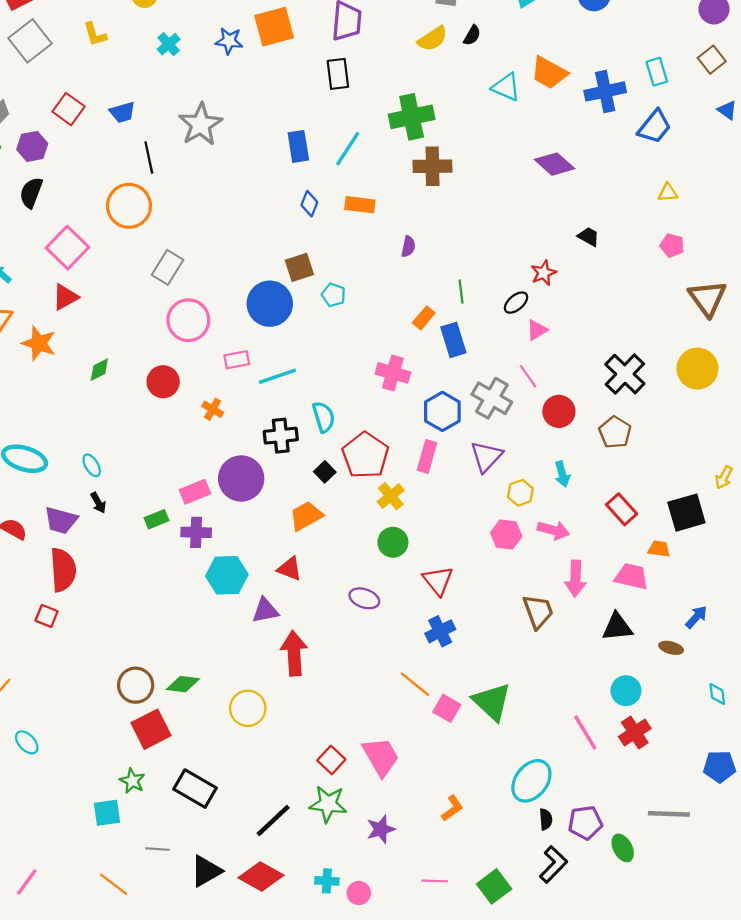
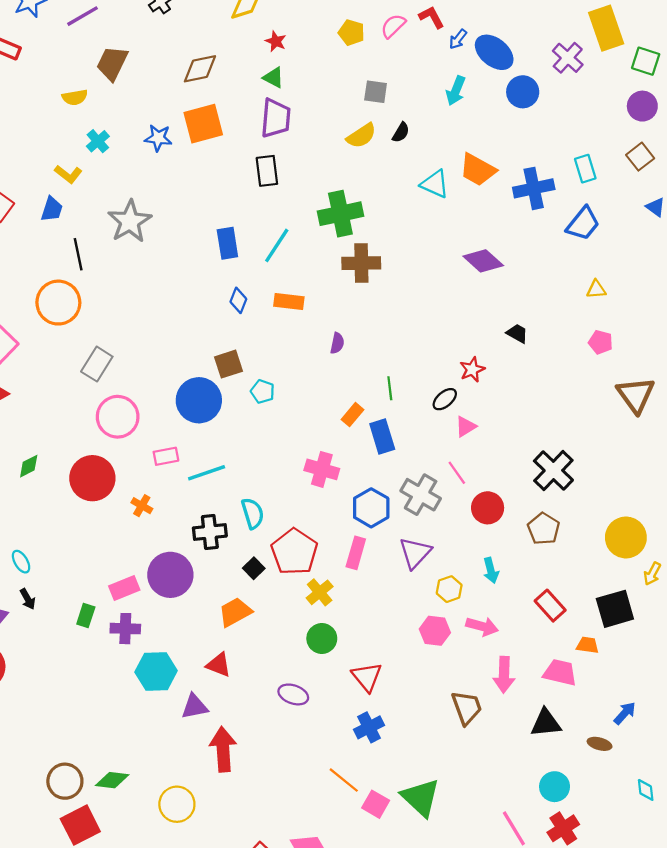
yellow L-shape: (95, 34) -> (68, 174), moved, turned -36
blue trapezoid: (122, 112) -> (52, 209), turned -56
yellow circle: (697, 369) -> (626, 537), moved
red circle: (163, 382) -> (92, 478), size x1.4
green rectangle: (157, 519) -> (86, 615), turned -50

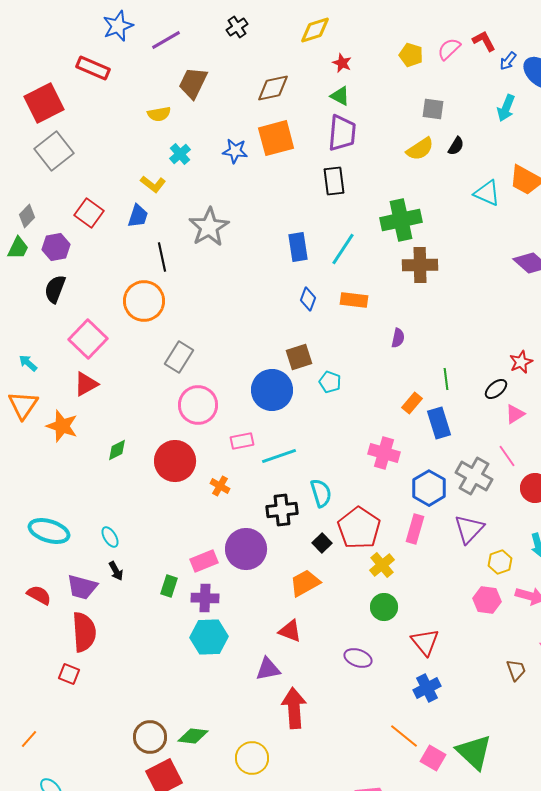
cyan hexagon: (156, 671) -> (209, 637), moved
brown trapezoid: (467, 708) -> (516, 670), size x0.7

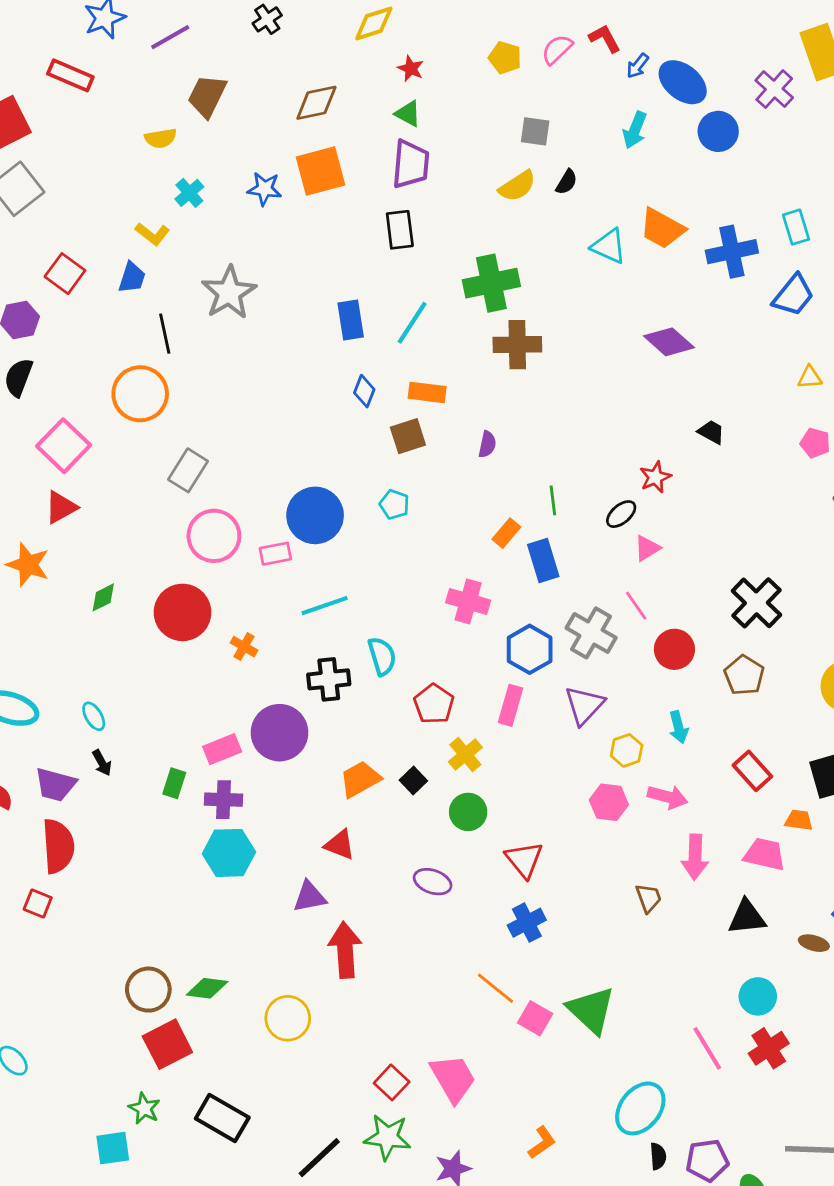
brown square: (299, 357) -> (408, 436), moved
pink rectangle: (242, 441) -> (275, 554), moved
red pentagon: (359, 528) -> (434, 704), size x0.7
black square: (322, 543) -> (413, 780), moved

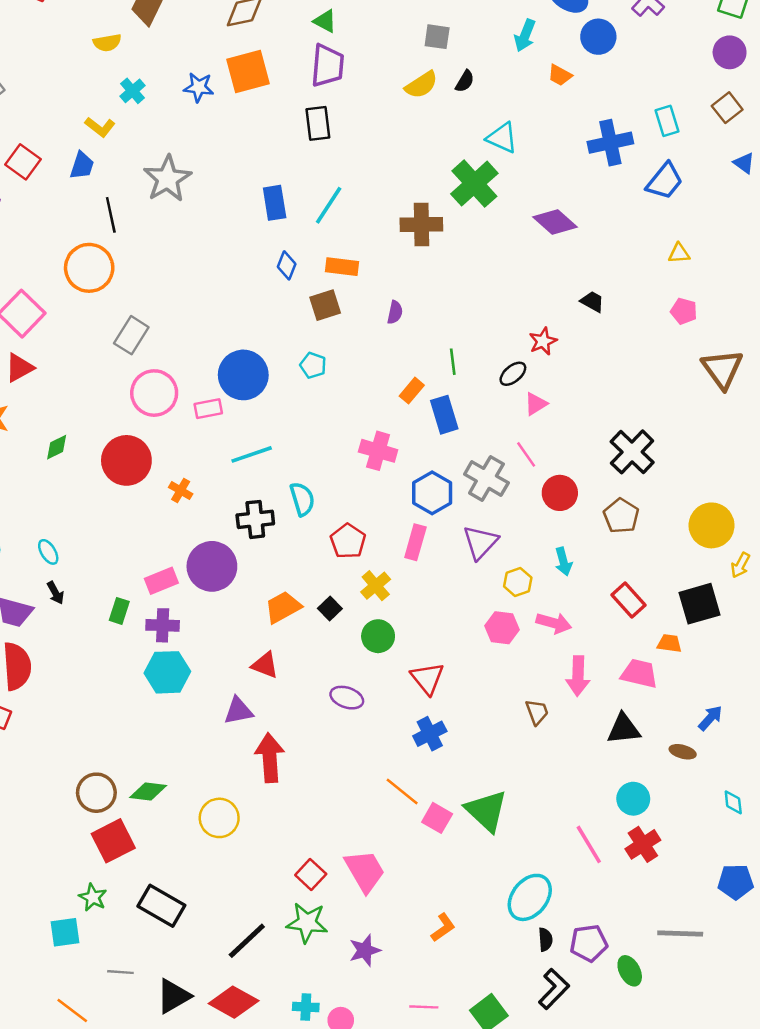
orange trapezoid: (662, 228) -> (560, 75), moved, size x0.6
green cross: (491, 283) -> (474, 184), moved, turned -30

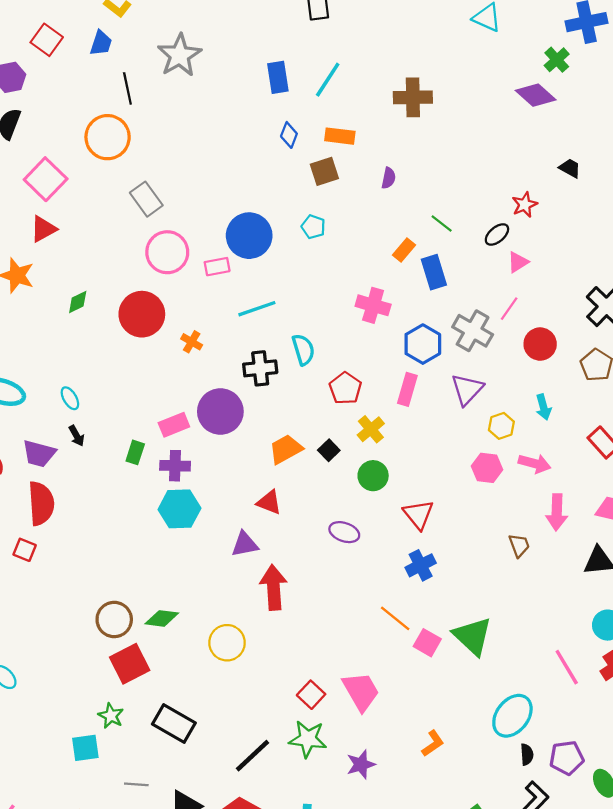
green cross: (474, 184) -> (557, 60), moved, size x0.6
gray rectangle: (131, 335) -> (146, 199), turned -68
green line: (453, 362) -> (442, 223), turned -45
pink line: (526, 454) -> (509, 309), turned 70

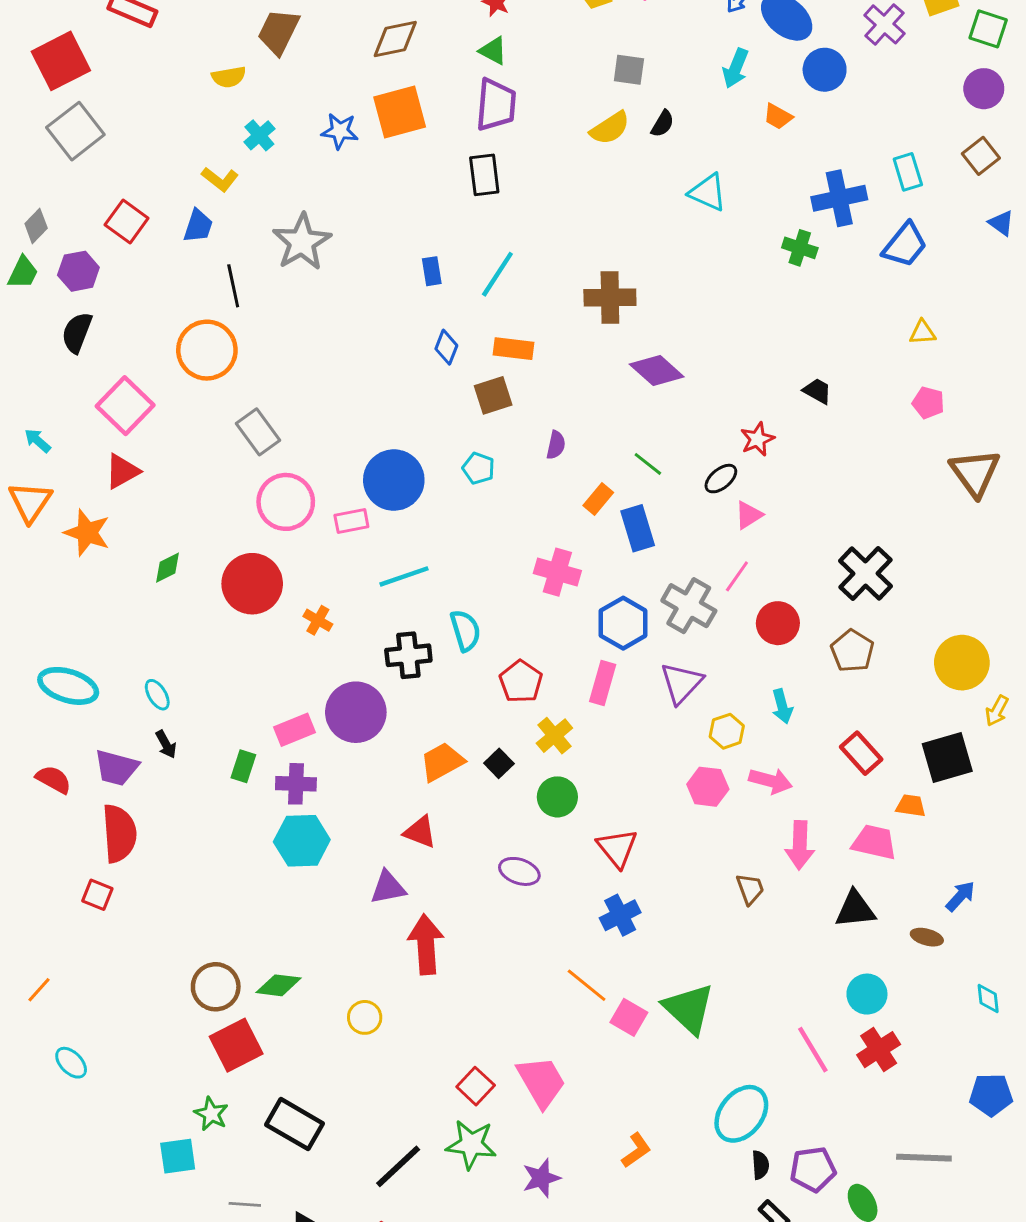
green cross: (557, 60) -> (800, 248), turned -30
blue rectangle: (278, 77) -> (432, 271), size x0.7
purple diamond: (536, 95) -> (657, 371), moved
purple semicircle: (389, 178) -> (556, 445), moved
yellow circle: (227, 643) -> (365, 1017), size x0.7

